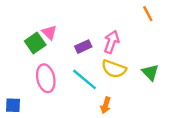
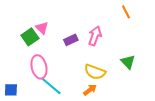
yellow semicircle: (114, 69) -> (95, 72), moved
cyan line: (84, 79) -> (51, 86), moved
orange arrow: (106, 105) -> (90, 90), turned -144

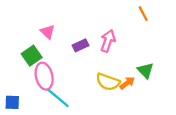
green square: (30, 37) -> (32, 56), moved
orange arrow: (90, 90) -> (127, 83), moved

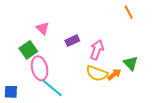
pink arrow: (108, 41) -> (97, 50), moved

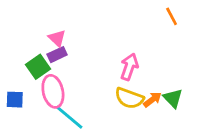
purple rectangle: (72, 41) -> (57, 55), moved
green triangle: (131, 63) -> (173, 98), moved
blue square: (11, 92) -> (15, 100), moved

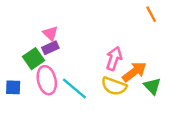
orange arrow: (152, 100) -> (134, 72), moved, size x1.5
cyan line: (69, 117) -> (74, 89), moved

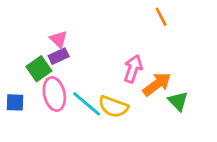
orange line: (151, 14) -> (161, 17), moved
yellow semicircle: (114, 86) -> (113, 107), moved

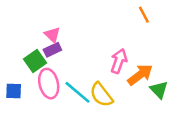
yellow semicircle: (113, 107) -> (101, 95), turned 32

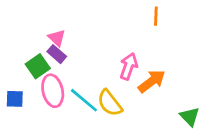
orange line: (144, 15) -> (156, 16), turned 30
purple rectangle: (52, 50) -> (57, 54), turned 66
green triangle: (159, 90) -> (190, 117), moved

